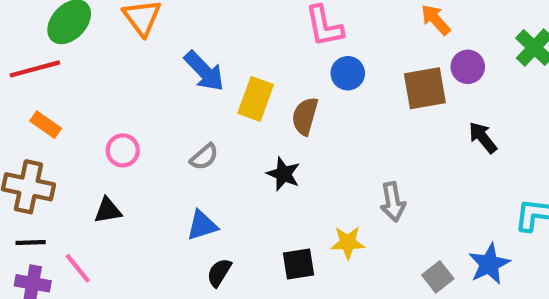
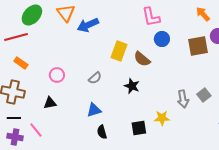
blue arrow: (204, 71) -> (88, 25), moved, turned 110
brown semicircle: (305, 116) -> (142, 59), turned -66
black semicircle: (219, 273) -> (102, 132), turned -48
gray square: (438, 277) -> (204, 95), moved

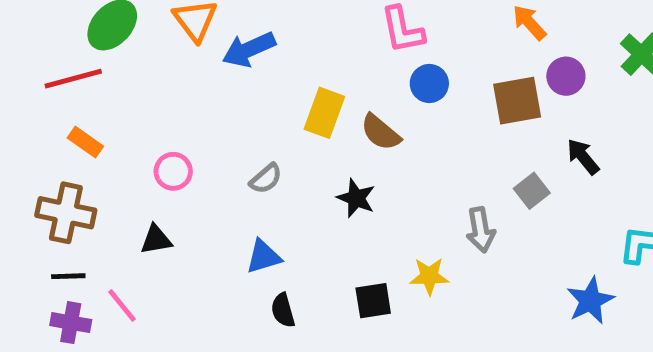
gray square: (204, 95) -> (532, 191), moved

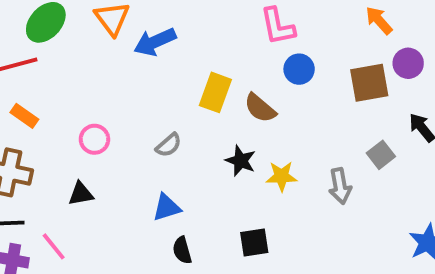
yellow star: (429, 276) -> (282, 176), moved

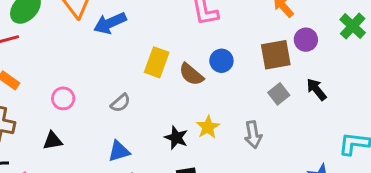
blue circle: (299, 69) -> (221, 61), moved
gray square: (381, 155) -> (279, 94), moved
black star: (241, 161) -> (176, 138), moved
yellow star: (282, 176) -> (208, 127), turned -30

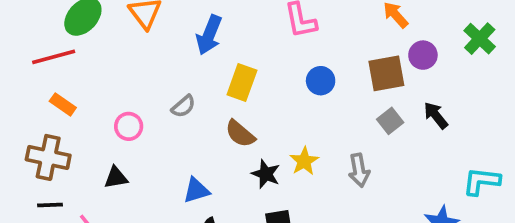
blue arrow: (110, 23) -> (209, 35), moved, turned -44
brown semicircle: (191, 74) -> (240, 134), moved
gray semicircle: (120, 103) -> (183, 106), moved

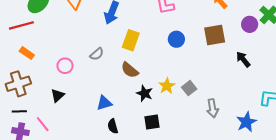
purple circle: (423, 55) -> (250, 24), moved
gray square: (390, 121) -> (189, 88), moved
brown cross: (48, 157) -> (18, 84), turned -30
gray arrow: (359, 170) -> (212, 108), moved
black triangle: (116, 178) -> (58, 95), turned -32

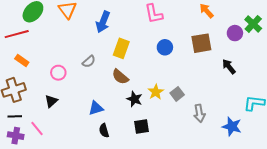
blue star: (246, 122) -> (232, 126), turned -30

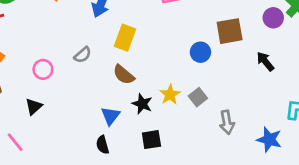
blue circle: (165, 47) -> (200, 52), moved
blue triangle: (96, 108) -> (110, 116), moved, turned -35

